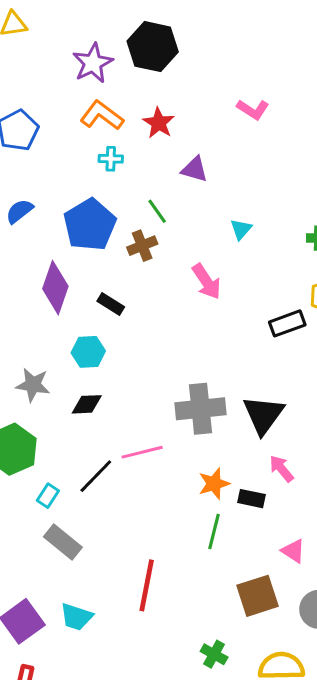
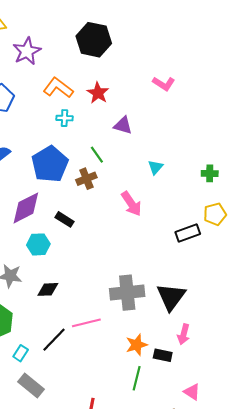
purple star: (93, 63) -> (27, 51), moved
purple diamond: (55, 288) -> (26, 208), turned 44
cyan hexagon: (88, 352) -> (38, 244), moved
pink arrow: (281, 469) -> (184, 334), turned -126

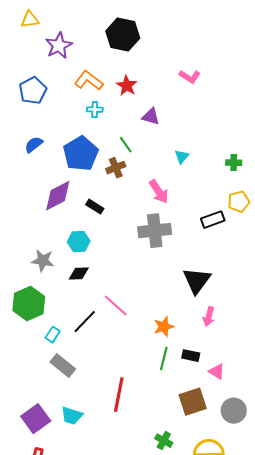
cyan hexagon: (38, 244) -> (79, 242), moved
gray cross: (127, 293) -> (155, 231), moved
pink line: (86, 323) -> (116, 306), turned 56
black rectangle: (163, 355) -> (191, 356), moved

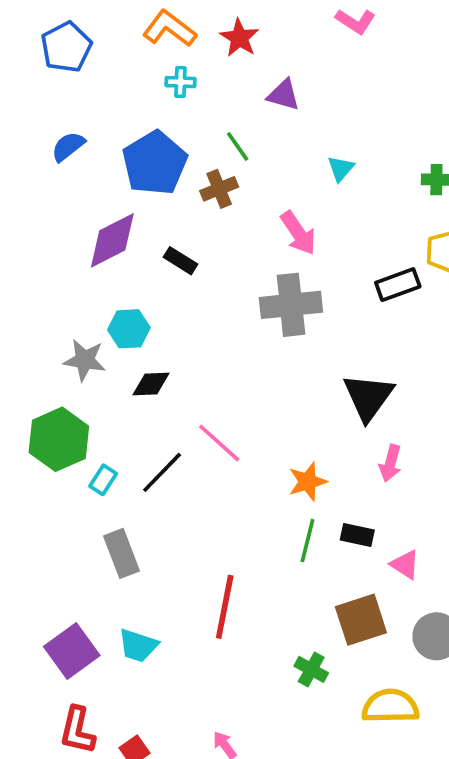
cyan hexagon: (79, 242) -> (129, 329), moved
cyan rectangle: (53, 335) -> (103, 480), moved
gray rectangle: (63, 366) -> (122, 553), turned 30
green cross: (164, 441) -> (311, 669), moved

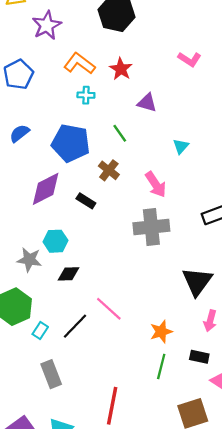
blue pentagon: (155, 163) -> (71, 143), turned -30
brown cross: (219, 189) -> (109, 170), moved, turned -30
black rectangle: (357, 535) -> (199, 357), moved

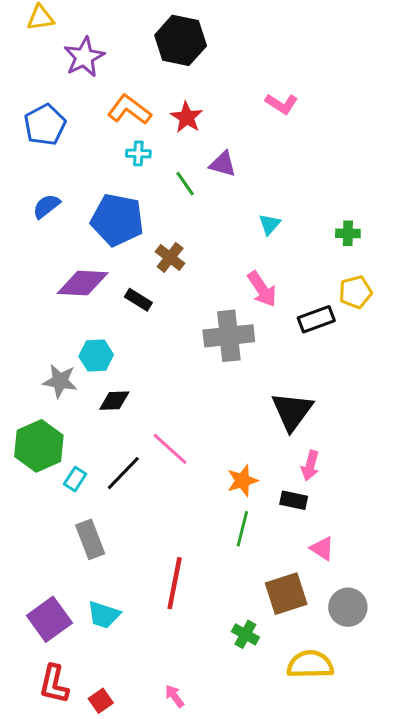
green line: (120, 133) -> (185, 184), moved
pink arrow: (156, 184) -> (262, 289), moved
purple diamond: (46, 189) -> (83, 283), turned 30
black rectangle: (199, 357) -> (294, 500), moved

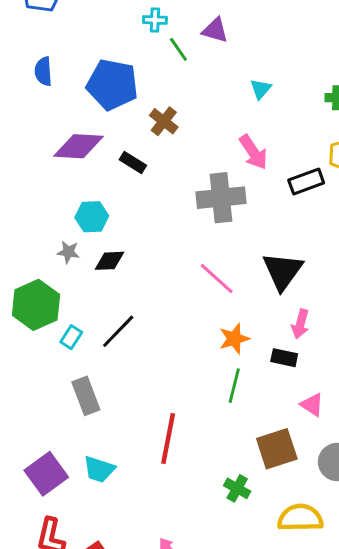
cyan cross: (138, 153) -> (155, 20), moved
blue semicircle: (46, 206) -> (43, 71), turned -56
gray star: (60, 381) -> (68, 252), moved, size x0.7
pink line: (170, 449) -> (217, 278), moved

